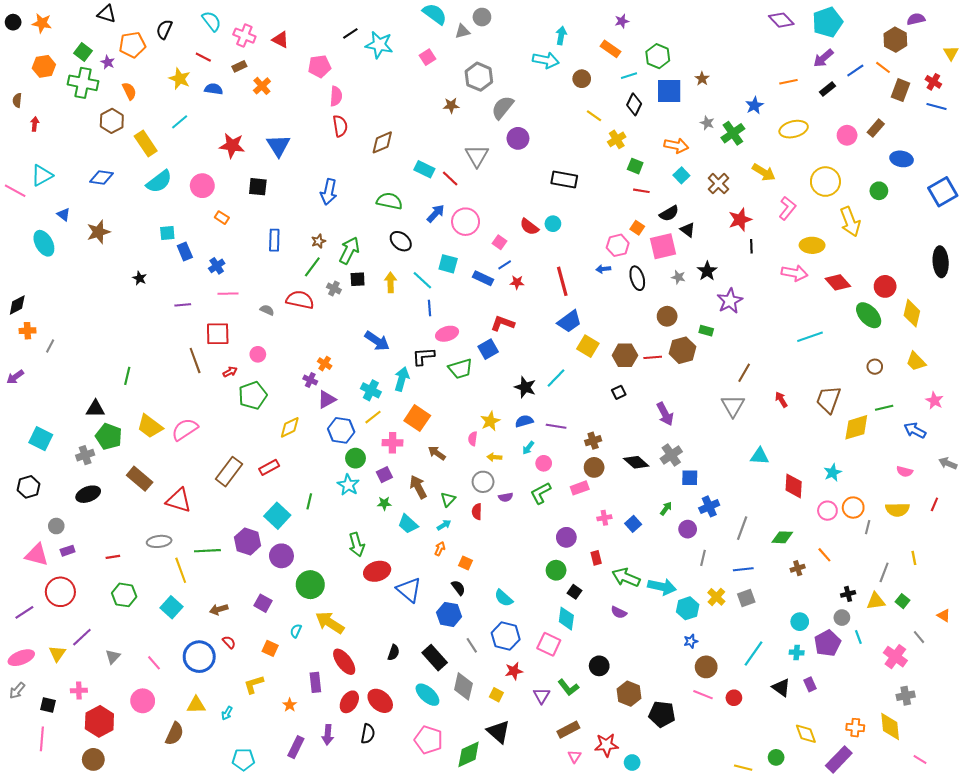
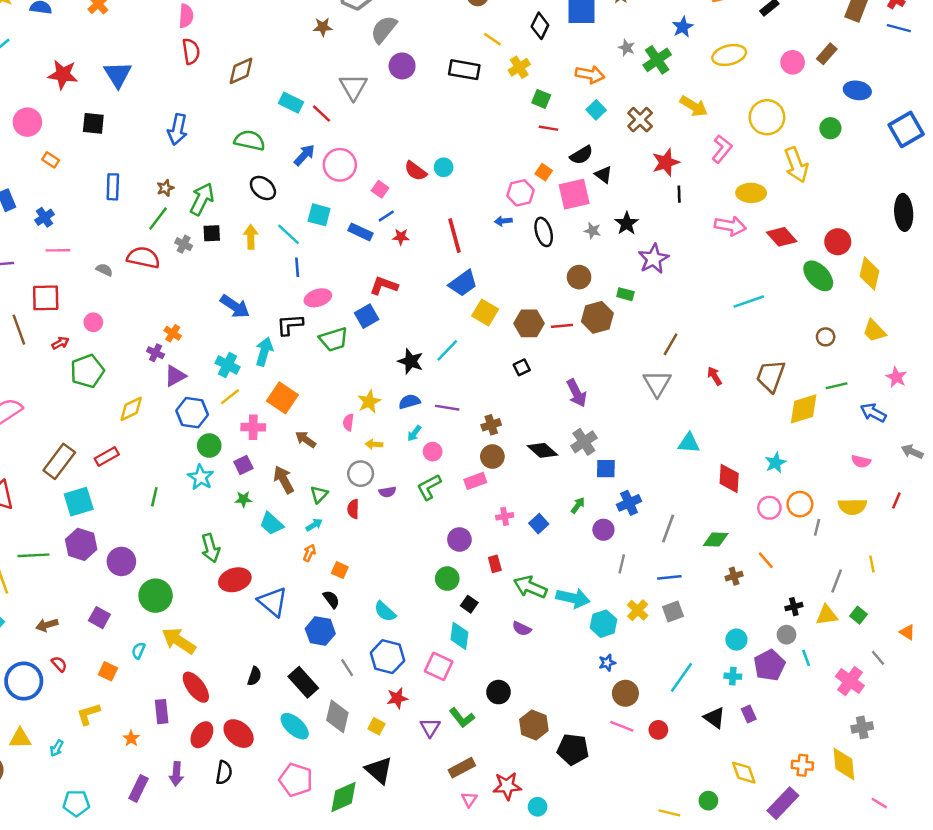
black rectangle: (564, 179) -> (464, 70), moved
cyan square: (277, 516) -> (79, 502), moved, turned 30

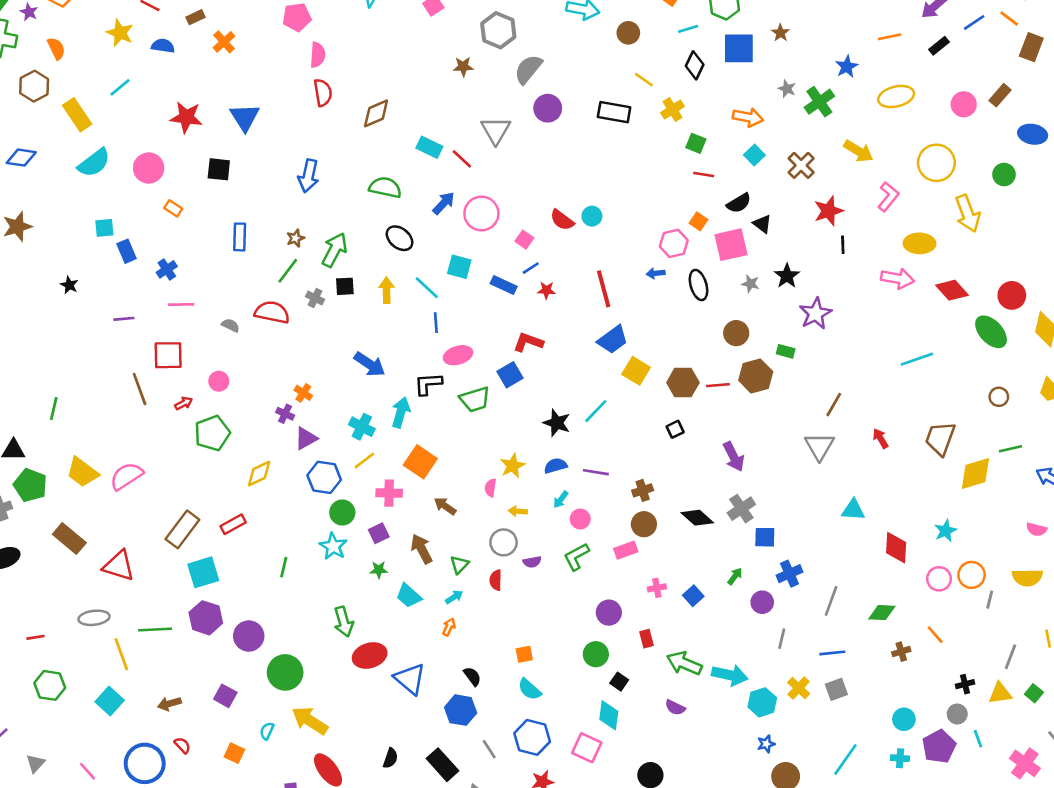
orange square: (340, 570) -> (524, 654), moved, turned -35

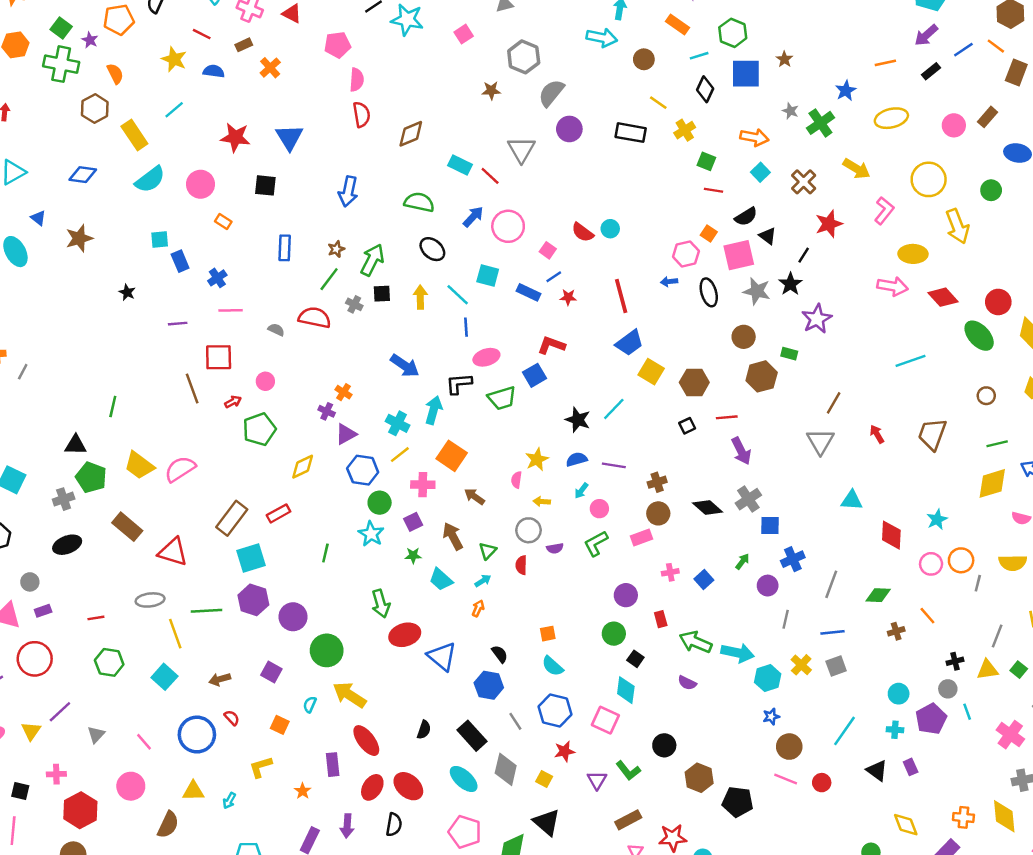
black line: (843, 245) -> (804, 255), moved, turned 35
gray star: (751, 284) -> (757, 291), size x1.6
red line: (718, 385) -> (727, 417), moved
yellow diamond: (975, 474) -> (992, 483), moved

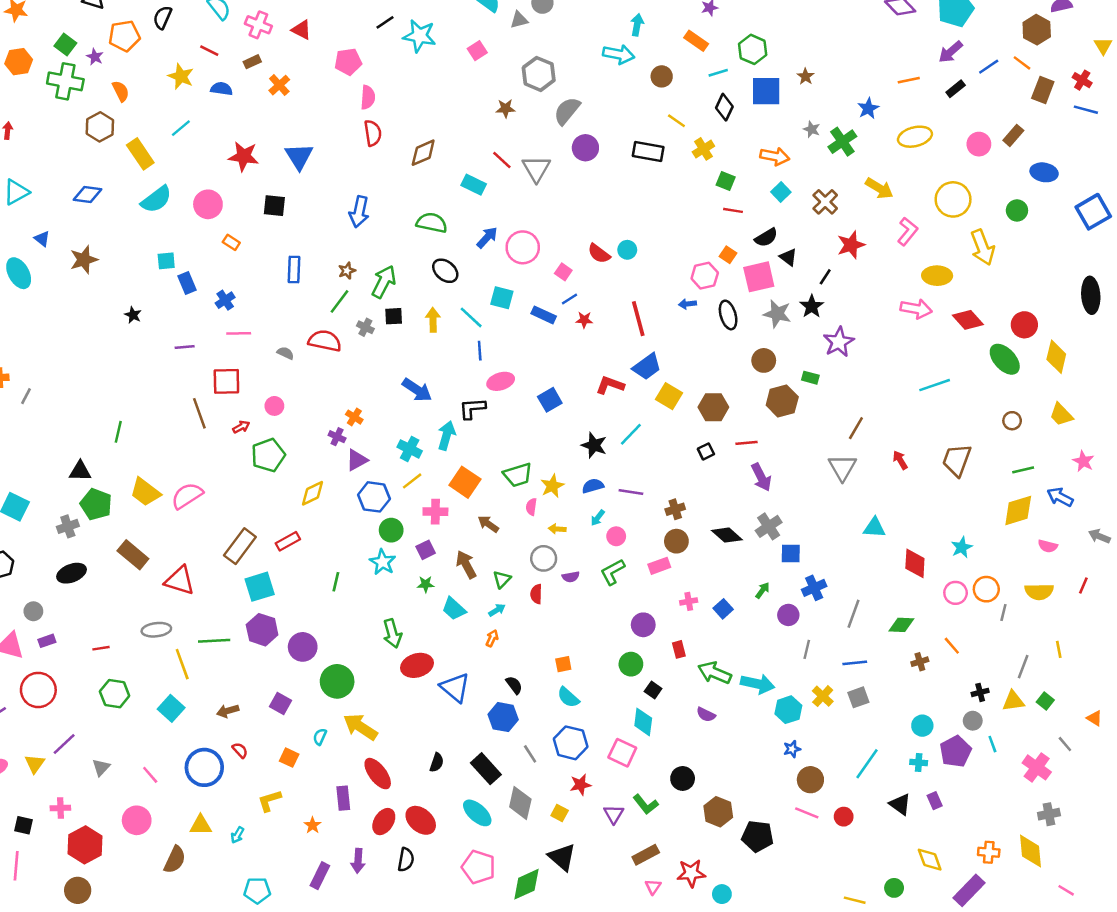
red line: (490, 176) -> (502, 160), moved
red L-shape: (551, 345) -> (610, 385), moved
green trapezoid: (502, 398) -> (518, 475), moved

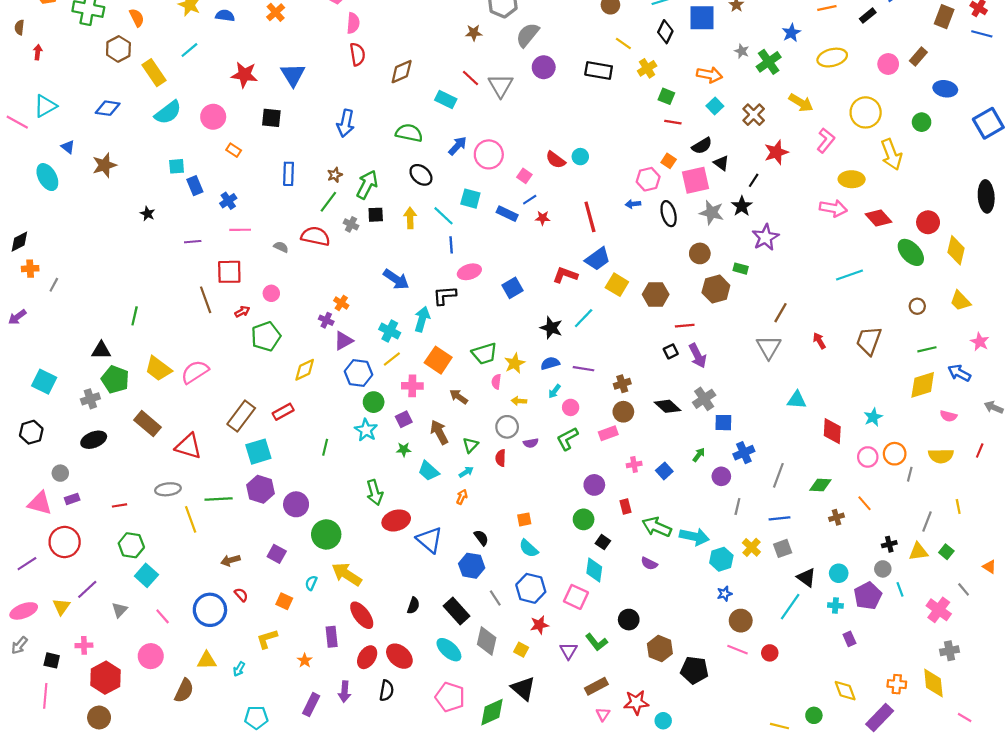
black square: (706, 451) -> (671, 351), moved
cyan square: (171, 708) -> (146, 575), moved
black triangle: (900, 804) -> (806, 578), moved

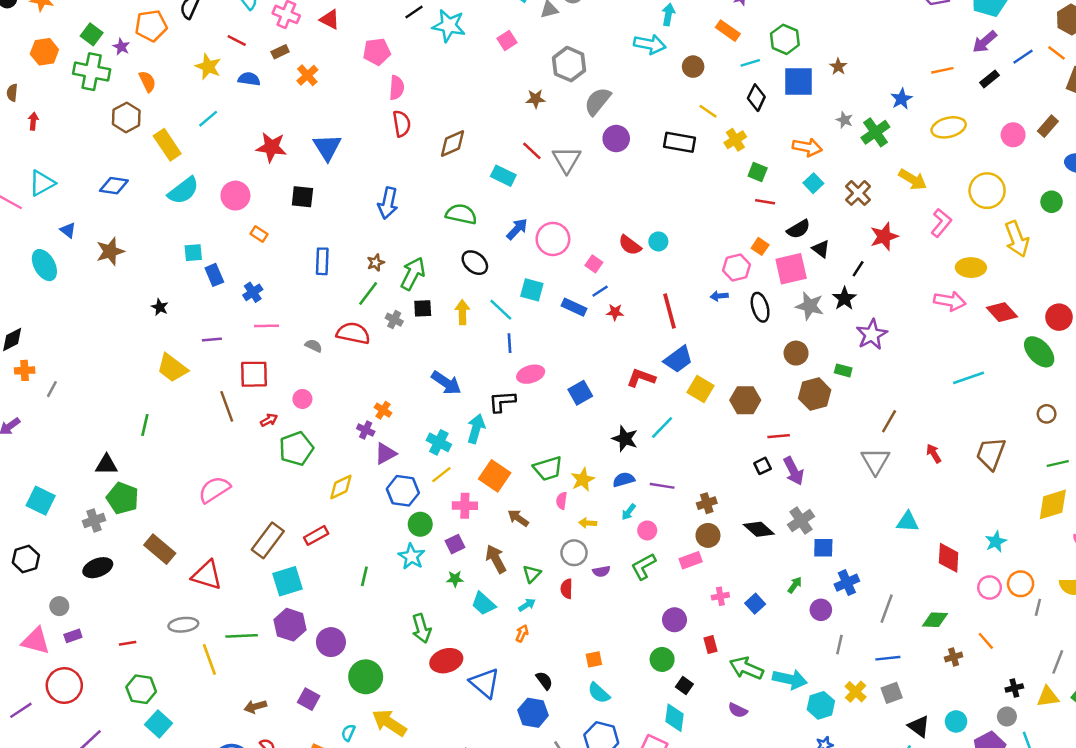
yellow trapezoid: (158, 369) -> (172, 368), moved

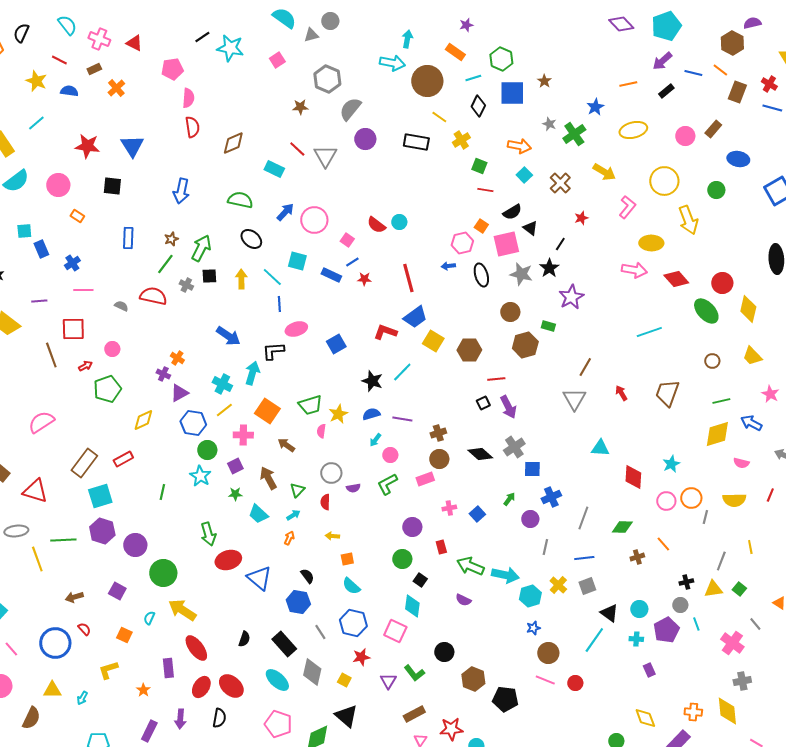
blue line: (1023, 57) -> (693, 73), turned 48
brown circle: (693, 67) -> (427, 81), size x1.8
red star: (884, 237) -> (581, 218), size x0.6
yellow arrow: (588, 523) -> (332, 536), moved

